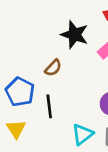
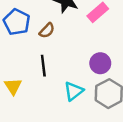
blue pentagon: (20, 92) -> (17, 22), moved

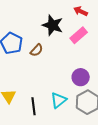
black line: (43, 66) -> (34, 106), moved

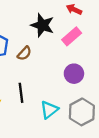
purple circle: (81, 77) -> (74, 74), moved
black line: (34, 106) -> (21, 93), moved

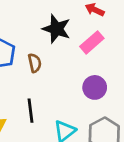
brown semicircle: (24, 53) -> (35, 63), turned -56

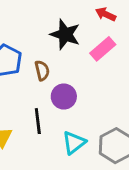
purple circle: (95, 87) -> (64, 97), moved

